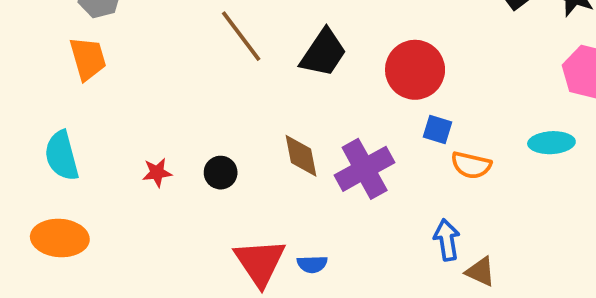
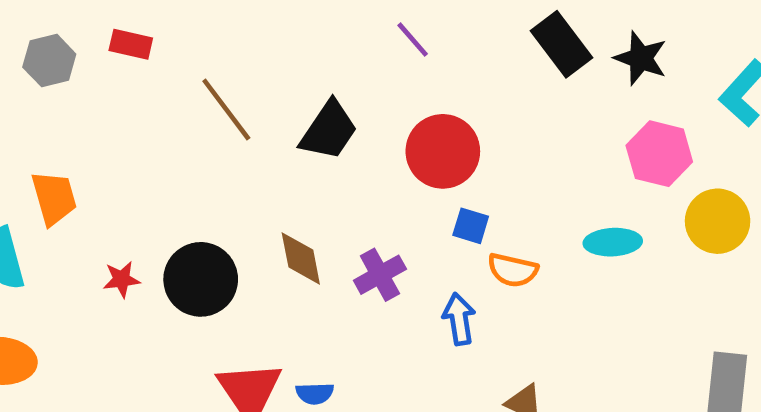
orange trapezoid: (88, 59) -> (54, 198), moved
purple cross: (365, 169) -> (380, 275), size x0.7
black circle: (221, 173) -> (201, 279), size x1.8
blue arrow: (447, 240) -> (459, 319), moved

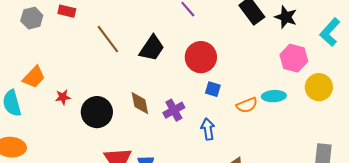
orange trapezoid: (54, 198) -> (34, 77), turned 60
orange semicircle: (513, 270) -> (247, 105), moved, turned -35
red star: (122, 279) -> (63, 97), moved

